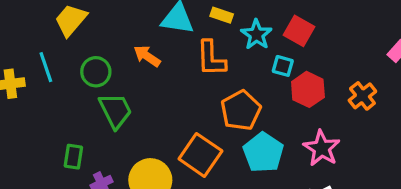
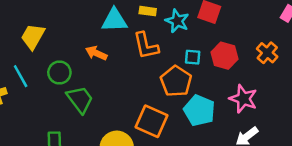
cyan square: (283, 66) -> (193, 57), moved

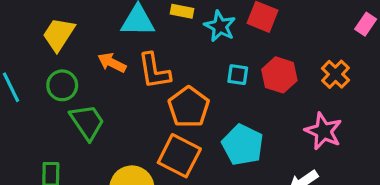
yellow trapezoid: (33, 36) -> (59, 34), moved
orange L-shape: (146, 46) -> (154, 71), moved
orange pentagon: (176, 81) -> (189, 107), moved
pink star: (243, 99) -> (323, 131), moved

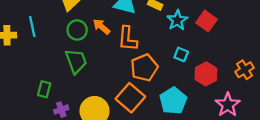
red hexagon: (279, 75) -> (206, 74), moved
green circle: (62, 85) -> (77, 30), moved

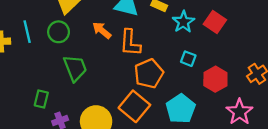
green circle: (77, 30) -> (59, 32), moved

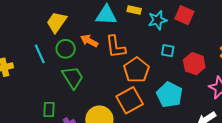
cyan star: (183, 22) -> (157, 20), turned 30
cyan line: (27, 32) -> (40, 54), moved
green circle: (59, 32) -> (66, 49), moved
orange square: (134, 106) -> (130, 100), turned 32

